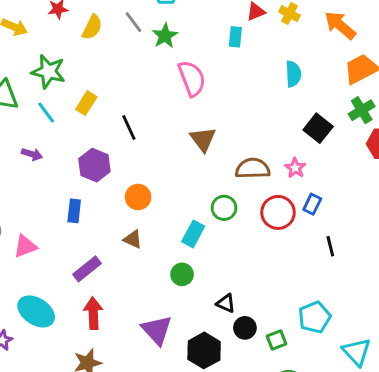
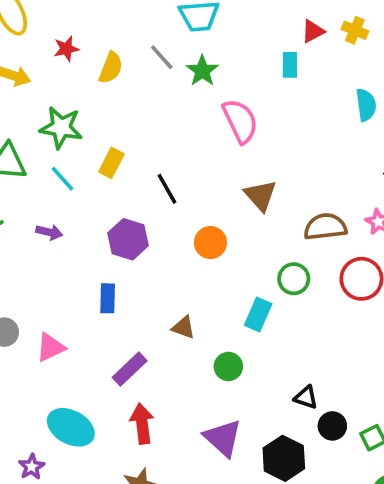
orange circle: (138, 197) -> (210, 243), moved
green circle: (182, 274) -> (228, 366), moved

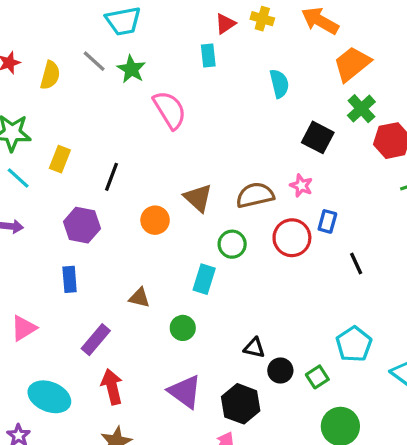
black line: (167, 189) -> (111, 177), turned 56
brown triangle: (260, 195) -> (198, 198), moved

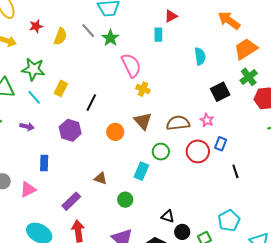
yellow cross: (262, 19) -> (143, 89), moved
black square: (318, 137) -> (220, 92), turned 30
blue rectangle: (70, 279) -> (44, 163), moved

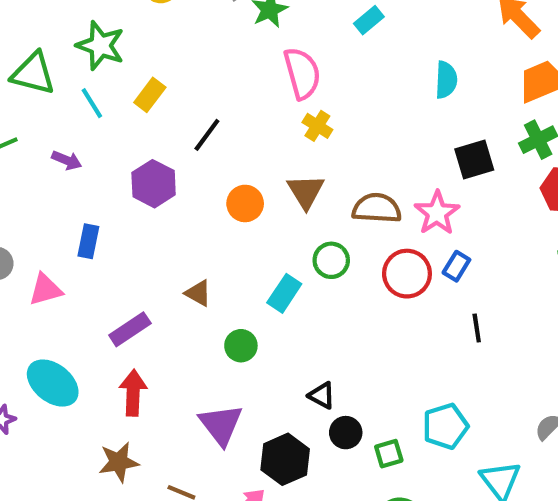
cyan rectangle: (158, 35) -> (369, 20), turned 40
pink star: (207, 120) -> (437, 213), size x1.5

